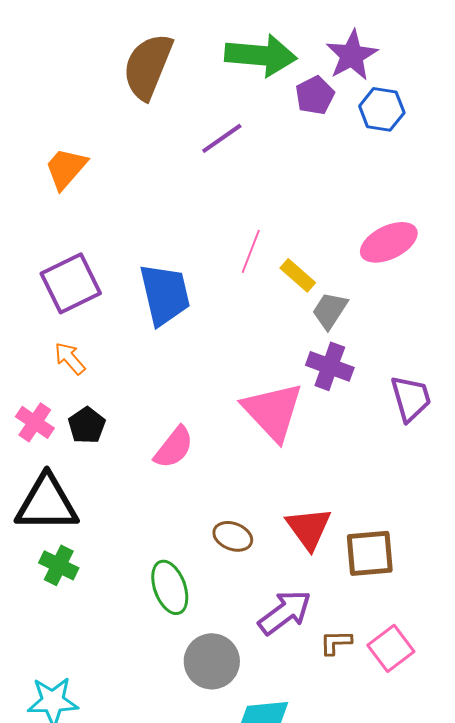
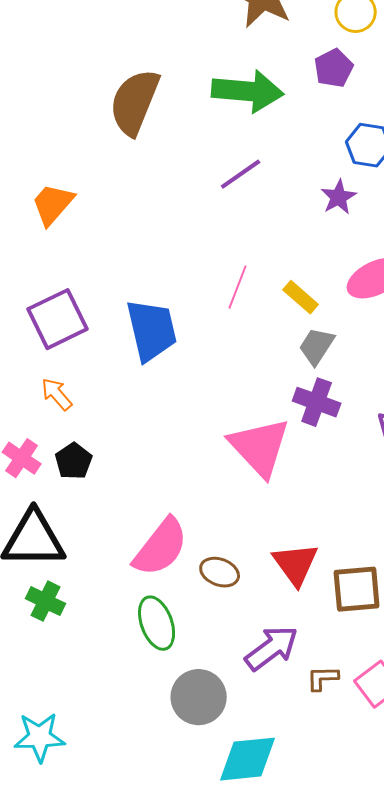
purple star: (352, 55) -> (339, 197), moved, size x0.7
purple pentagon: (315, 95) -> (334, 68), moved
purple line: (222, 138) -> (241, 174), moved
yellow rectangle: (298, 275) -> (301, 297), moved
pink semicircle: (174, 447) -> (161, 547), moved, size x1.4

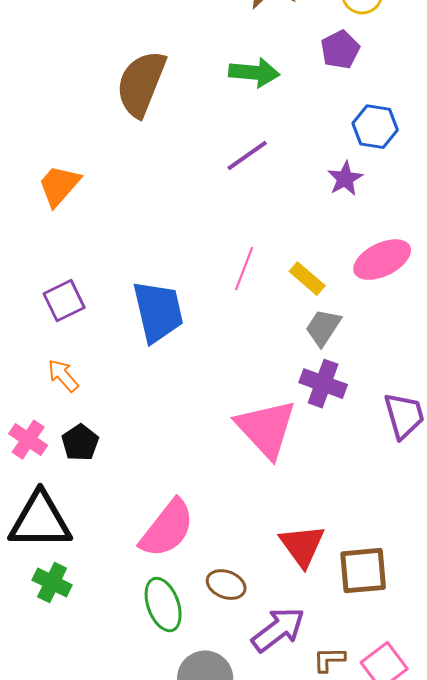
green arrow: (248, 91) -> (254, 73), size x0.7
purple square: (58, 319) -> (64, 301), size x0.7
brown ellipse: (220, 572) -> (226, 585), moved

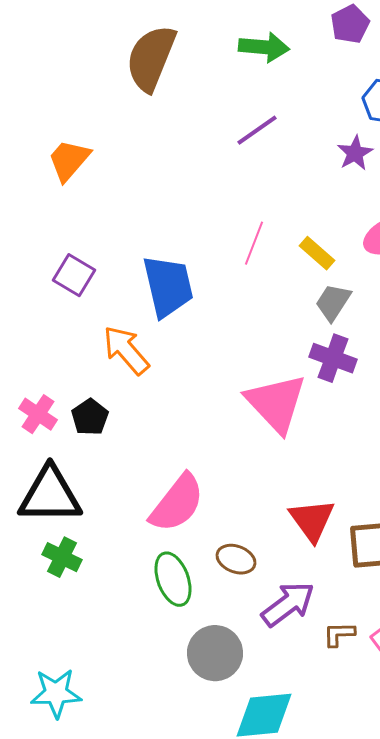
purple square: (64, 301) -> (74, 275), turned -33
orange arrow: (63, 376) -> (126, 350), moved, size x1.5

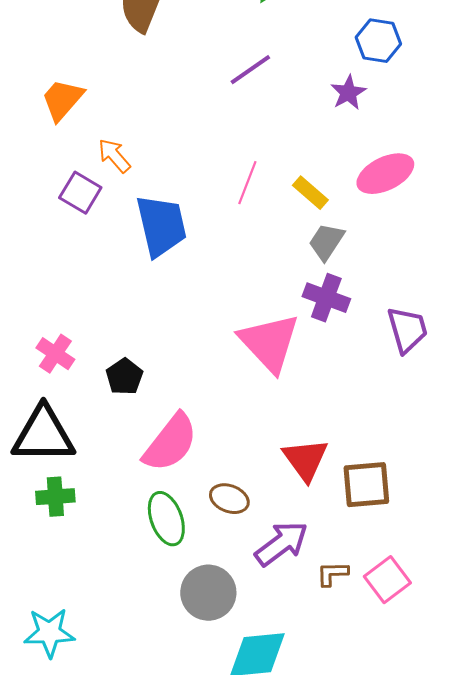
purple square: (74, 275) -> (80, 193), moved
orange arrow: (126, 350) -> (114, 156), moved, size x0.7
pink cross: (38, 414) -> (55, 354), moved
black pentagon: (90, 417) -> (124, 377), moved
green cross: (62, 557) -> (55, 497), turned -30

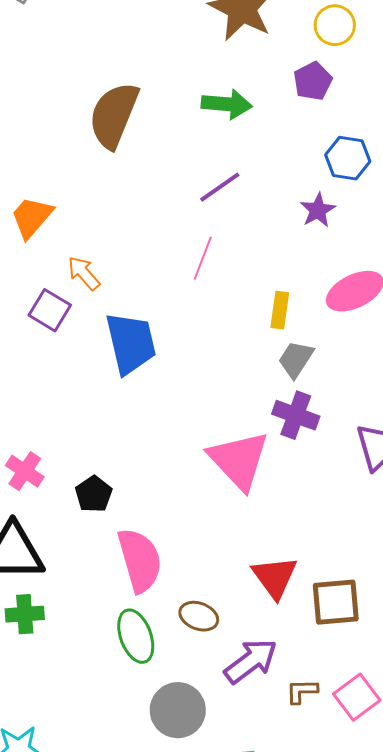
pink line: (247, 183) -> (203, 258), moved
yellow rectangle: (310, 193) -> (280, 310), turned 57
pink semicircle: (170, 443) -> (140, 560), turned -54

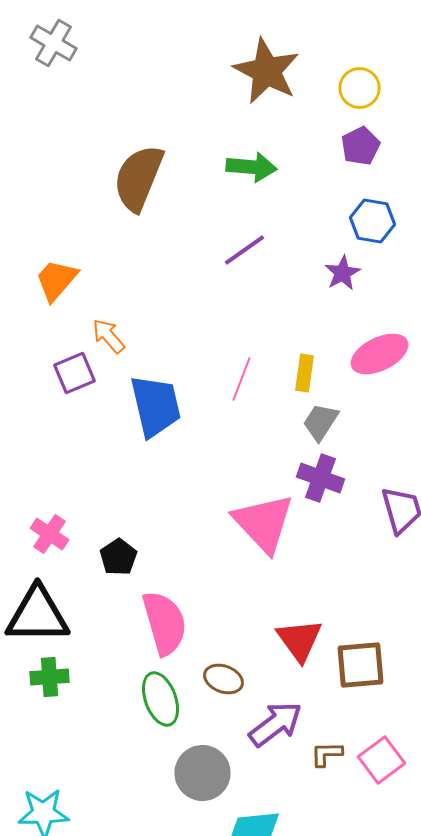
purple pentagon: (313, 81) -> (360, 146), moved
pink line: (203, 258) -> (242, 379), moved
purple square: (50, 310) -> (74, 373), turned 36

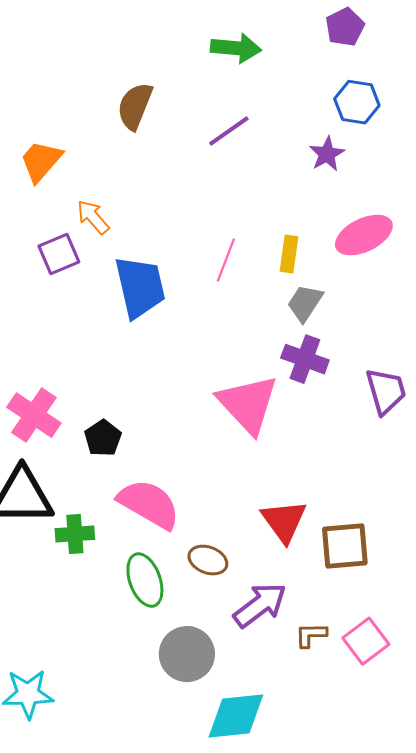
brown semicircle: (138, 178) -> (135, 106), moved, size x0.7
pink cross: (50, 534) -> (34, 415), size x1.4
pink semicircle: (164, 623) -> (149, 504), turned -44
green cross: (50, 677) -> (75, 534), moved

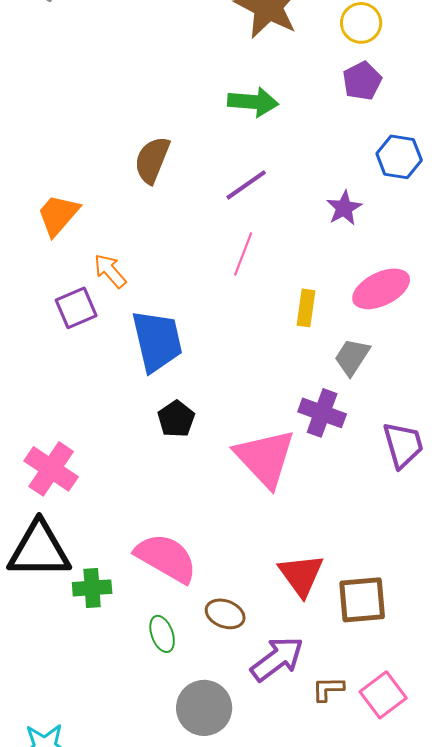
blue hexagon: (357, 102) -> (399, 157), moved
pink line: (226, 260) -> (243, 254), moved
gray trapezoid: (305, 303) -> (352, 357), moved
black pentagon: (103, 438) -> (176, 419), moved
green ellipse: (145, 580) -> (162, 634), size x0.7

